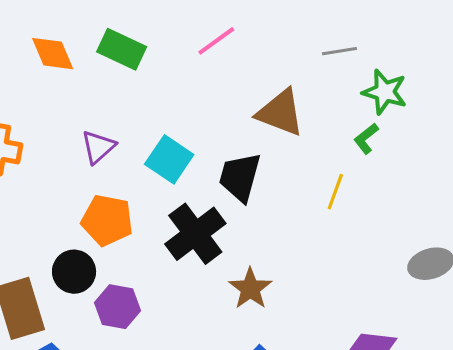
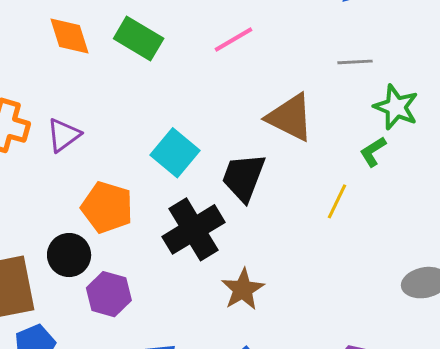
purple triangle: (98, 147) -> (64, 135), moved

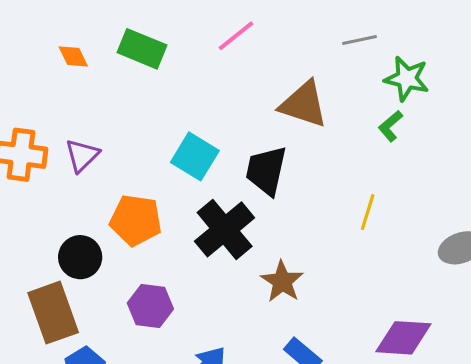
orange diamond: (69, 36) -> (73, 56), size x0.7
yellow line: (337, 201) -> (368, 212), moved
black circle: (69, 255) -> (80, 257), moved

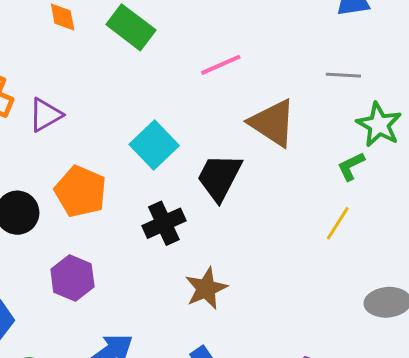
pink line: (236, 36) -> (221, 65), moved
yellow line: (368, 212) -> (338, 223), moved
black cross: (225, 229) -> (164, 223), size x0.7

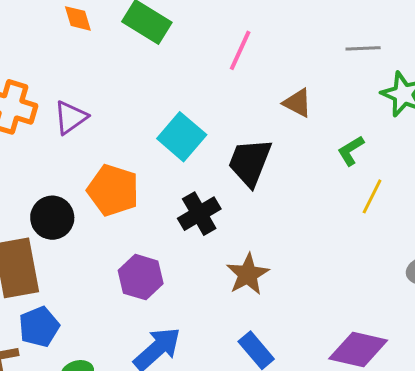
pink line: (221, 65) -> (240, 50), turned -36
brown triangle: (273, 123) -> (297, 103), size x0.6
green L-shape: (351, 166) -> (351, 151), moved
purple hexagon: (72, 278) -> (141, 277), moved

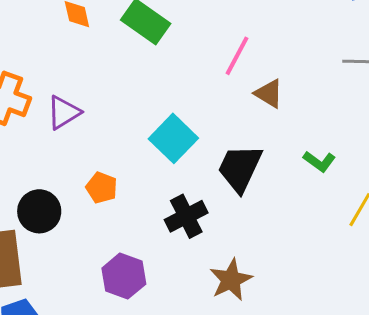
brown triangle: (297, 103) -> (269, 94), moved
green L-shape: (351, 151) -> (319, 161), moved, turned -116
orange pentagon: (113, 190) -> (102, 188), size x0.6

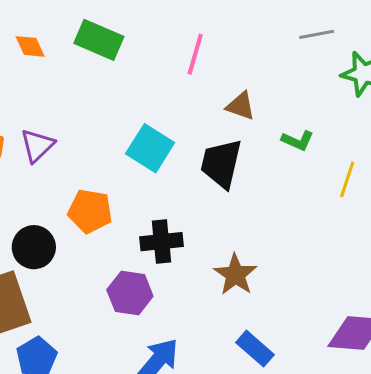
brown triangle: (269, 94) -> (241, 106), moved
orange pentagon: (102, 188) -> (90, 211), size x1.4
black cross: (186, 216) -> (161, 242), moved, turned 33

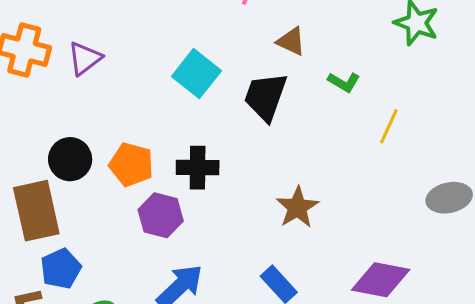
orange pentagon: (90, 211) -> (131, 164), moved
brown star: (235, 275) -> (297, 207), moved

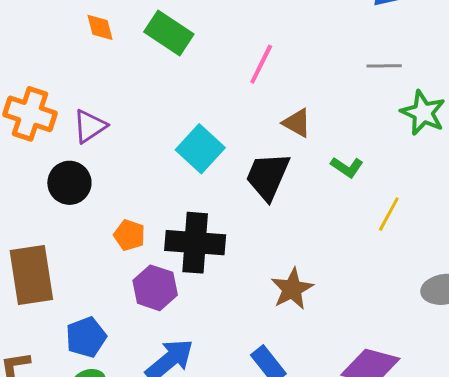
black circle: (70, 159) -> (69, 183), moved
orange pentagon: (131, 164) -> (129, 235), size x0.7
black cross: (198, 168) -> (195, 243), size x1.4
blue pentagon: (61, 269) -> (86, 337), moved

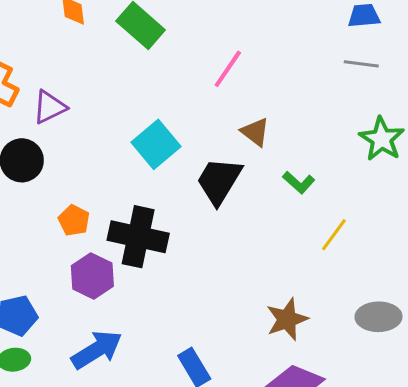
gray line: (384, 66) -> (361, 64), moved
brown star: (292, 289) -> (287, 319), moved

